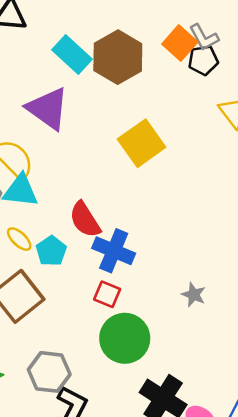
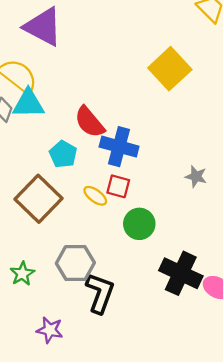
yellow square: (142, 143) -> (170, 69), moved
yellow ellipse: (19, 239) -> (95, 196), moved
green circle: (125, 338) -> (139, 224), size x0.7

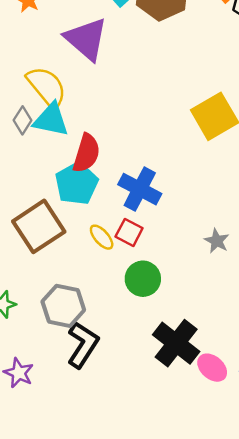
red semicircle: (90, 122) -> (86, 153), moved, turned -136
cyan pentagon: (63, 154) -> (77, 184), size x1.4

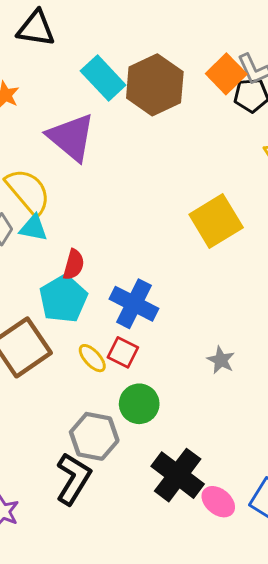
cyan triangle: (51, 120) -> (33, 228), size x0.7
red semicircle: (86, 153) -> (74, 265), size x0.7
gray hexagon: (63, 306) -> (94, 436), moved

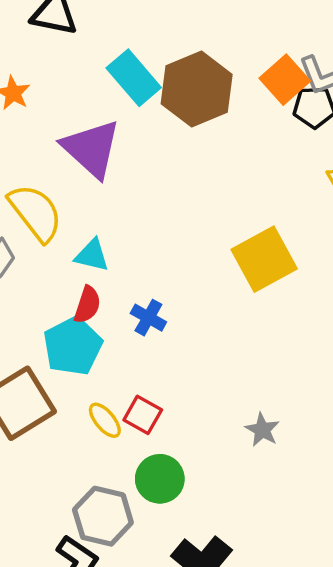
cyan triangle: (33, 228) -> (92, 255), moved
blue cross: (134, 304) -> (148, 318), moved, size x0.6

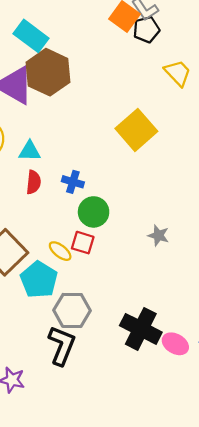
brown hexagon: (197, 89) -> (48, 72), moved
cyan pentagon: (73, 346) -> (39, 280), moved
green circle: (160, 479) -> (94, 212), moved

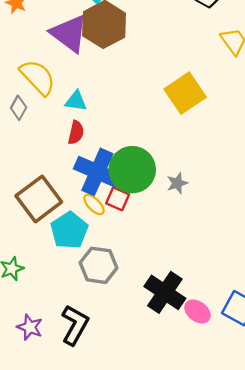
blue cross: (73, 182) -> (97, 172), moved, size x2.0
green circle: (94, 212) -> (132, 170), size x1.5
gray star: (158, 235) -> (177, 183), moved, turned 30
black L-shape: (62, 346) -> (75, 325), moved

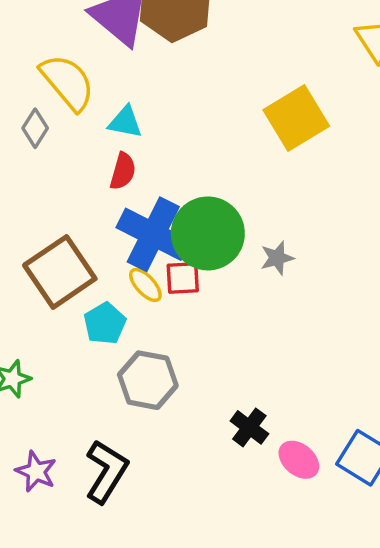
red square: (118, 199) -> (183, 278), turned -30
cyan pentagon: (69, 230) -> (105, 323), size x0.7
black cross: (165, 292) -> (249, 427), size x0.6

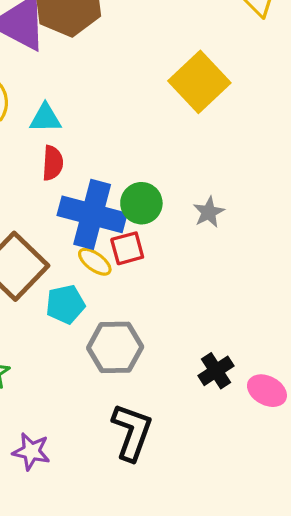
green circle: (208, 233) -> (141, 203), size x0.6
cyan pentagon: (105, 323) -> (65, 304), turned 30
black cross: (249, 427) -> (216, 371), turned 32
black L-shape: (106, 471) -> (132, 432), moved

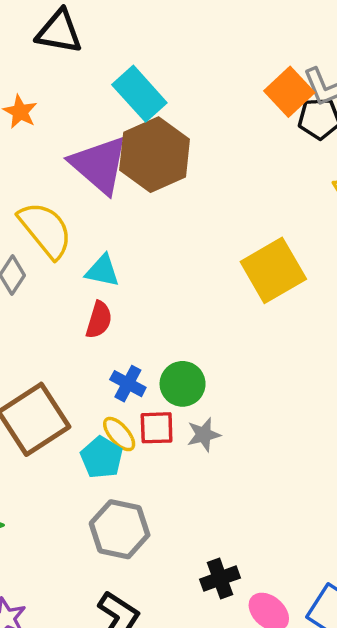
gray star: (209, 212) -> (204, 435), moved
blue cross: (92, 214) -> (128, 384), size x0.5
cyan pentagon: (65, 304) -> (102, 457), moved, turned 30

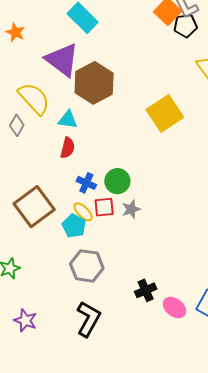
brown hexagon: (155, 155) -> (94, 83), moved

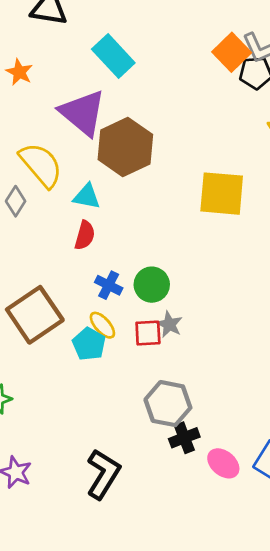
yellow square: (165, 113) -> (222, 194), turned 36
red square: (104, 207) -> (148, 333), moved
gray star: (131, 209) -> (169, 324), turned -30
gray hexagon: (87, 266) -> (168, 404), moved

